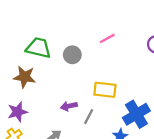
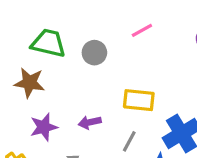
purple star: (18, 112) -> (44, 127), moved
gray line: (89, 117) -> (129, 141), moved

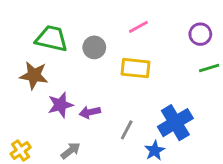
yellow rectangle: (139, 100) -> (136, 68), moved
purple star: (44, 127) -> (60, 105), moved

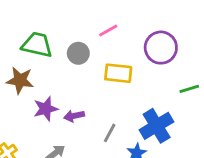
pink line: (138, 27) -> (108, 31), moved
purple circle: (200, 34) -> (161, 48), moved, size x1.5
green line: (209, 68) -> (189, 89), moved

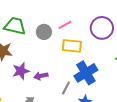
pink line: (108, 31) -> (65, 25), moved
blue cross: (157, 126) -> (86, 73), moved

